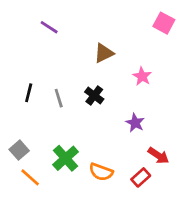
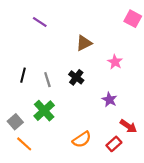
green cross: (66, 158) -> (44, 111), moved
orange semicircle: (101, 172) -> (82, 139), turned -54

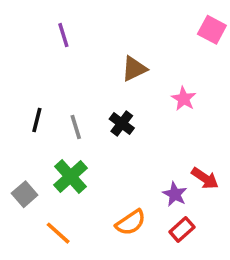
purple line: (40, 22) -> (63, 35), turned 40
purple star: (109, 100) -> (175, 194), moved
red arrow: (128, 126) -> (205, 178), moved
orange line: (24, 144) -> (58, 233), moved

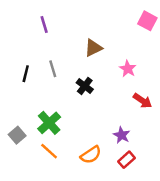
black line: (37, 120) -> (26, 74), moved
gray line: (76, 127) -> (53, 69), moved
red arrow: (205, 178) -> (142, 101), moved
orange line: (58, 233) -> (49, 151), moved

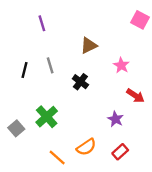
purple star: (122, 135) -> (115, 119), moved
orange line: (49, 151) -> (57, 158), moved

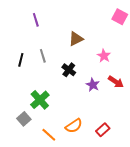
purple star: (115, 119) -> (93, 85), moved
gray square: (16, 128) -> (24, 119), moved

